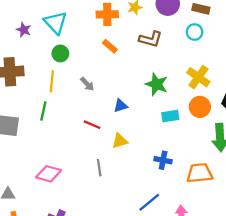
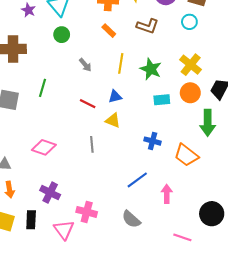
yellow line: (52, 81) -> (121, 63), moved
blue triangle: (120, 106) -> (115, 97), moved
yellow triangle: (120, 141) -> (113, 120), turned 35
orange trapezoid: (200, 173) -> (186, 155), turned -140

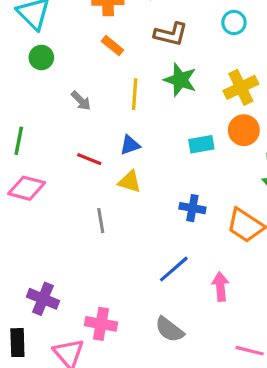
yellow cross: (191, 65) -> (241, 87), turned 30
green star: (151, 69) -> (180, 80), moved
pink diamond: (44, 147) -> (27, 188), moved

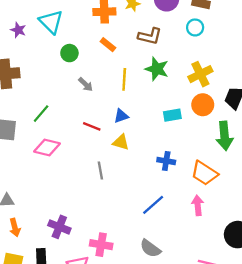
green circle: (41, 57) -> (69, 53), moved
green line: (19, 141) -> (41, 114), turned 30
pink arrow: (220, 287) -> (198, 205), moved

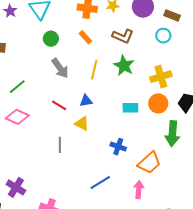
gray arrow: (86, 84) -> (60, 68), size x1.5
orange trapezoid: (204, 173) -> (149, 163), turned -85

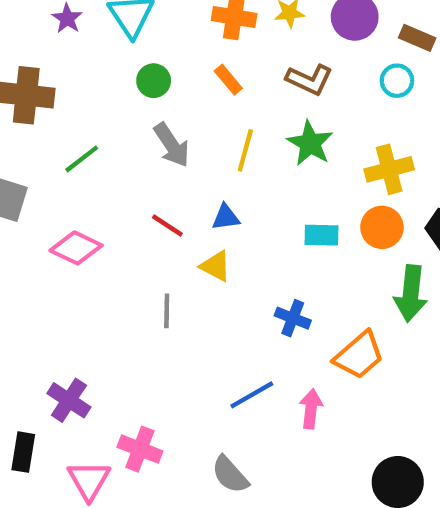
green line: (17, 87) -> (82, 159), moved
pink arrow: (139, 190) -> (311, 409), moved

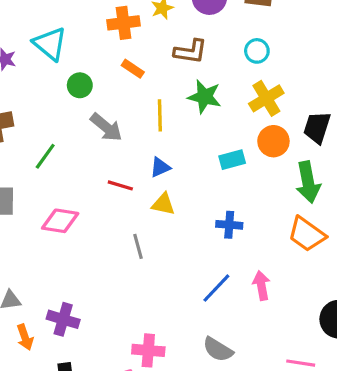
cyan circle: (397, 81) -> (257, 51), moved
orange trapezoid: (359, 355) -> (307, 234), moved, turned 93
purple cross: (69, 400) -> (63, 319), moved

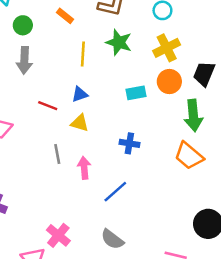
gray arrow: (106, 127) -> (24, 60), moved, turned 48
pink arrow: (261, 285) -> (84, 168), moved
pink cross: (148, 350) -> (58, 235), turned 30

